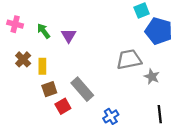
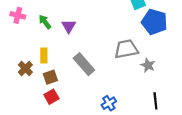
brown cross: (23, 59) -> (25, 68), moved
gray rectangle: (82, 89) -> (84, 64), moved
red square: (63, 106) -> (51, 97), moved

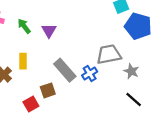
brown square: (50, 77) -> (48, 90), moved
black line: (155, 101) -> (134, 99), moved, turned -42
blue cross: (109, 103) -> (90, 74), moved

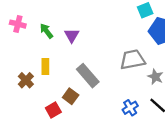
blue cross: (90, 74) -> (130, 108), moved
brown square: (48, 90) -> (71, 96), turned -35

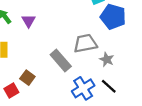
gray rectangle: (88, 76) -> (61, 61), moved
blue cross: (130, 108) -> (83, 88), size x1.5

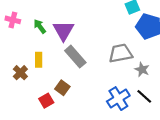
purple triangle: (29, 21) -> (63, 31), size x1.5
gray rectangle: (61, 61) -> (75, 57), moved

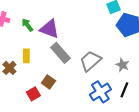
purple triangle: (63, 31) -> (49, 29), turned -40
gray trapezoid: (121, 53) -> (90, 61), moved, turned -30
black line: (144, 96) -> (124, 90), turned 70

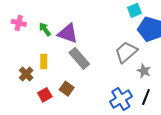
gray trapezoid: (90, 61) -> (126, 52), moved
red square: (33, 94) -> (45, 95), moved

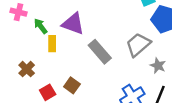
green arrow: (45, 29) -> (41, 26), moved
gray rectangle: (79, 58) -> (100, 52), moved
yellow rectangle: (44, 61) -> (52, 44), moved

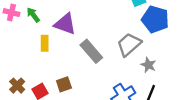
green arrow: (41, 26) -> (33, 15), moved
brown cross: (27, 69) -> (17, 86), moved
brown square: (72, 85) -> (64, 84), turned 35

